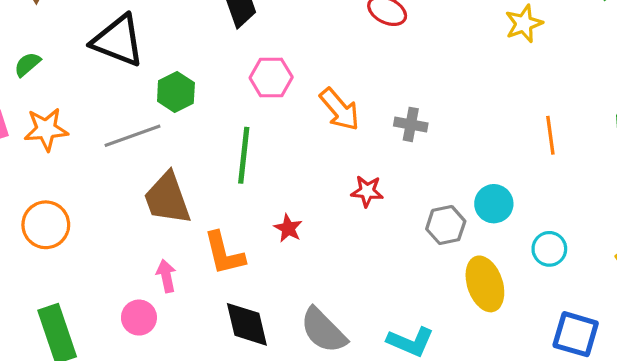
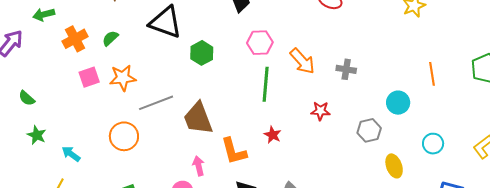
gray line: (132, 136) -> (156, 103), moved
green line: (244, 155) -> (266, 84), moved
cyan circle: (494, 204) -> (398, 103), moved
yellow ellipse: (485, 284) -> (394, 166), size x0.7

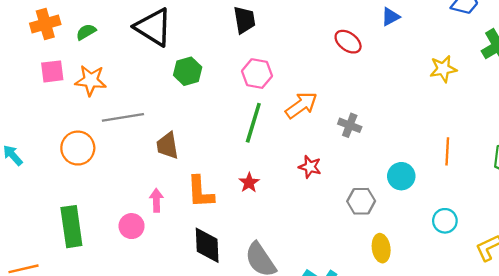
orange arrow: (302, 61) -> (301, 105), turned -96
brown trapezoid: (198, 118) -> (167, 145), size x0.7
cyan circle: (433, 144) -> (445, 221), moved

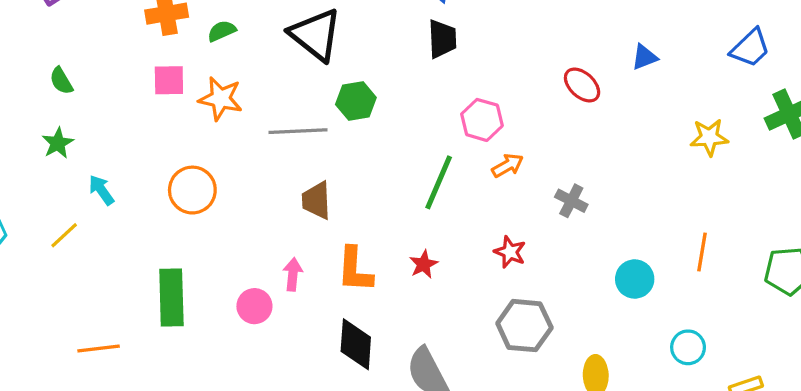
pink hexagon: (257, 74) -> (482, 120), moved
orange arrow: (301, 105) -> (508, 165), size x0.7
gray line: (123, 117) -> (298, 131), moved
gray hexagon: (361, 201) -> (524, 326), moved, size x1.4

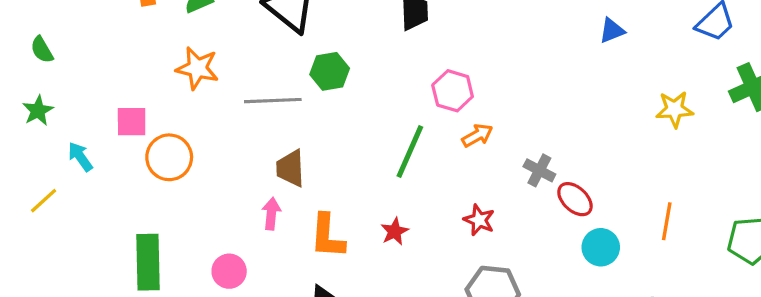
pink square: (169, 80) -> (132, 122), moved
red ellipse: (582, 85) -> (575, 199), moved
pink arrow: (293, 274) -> (271, 214), moved

